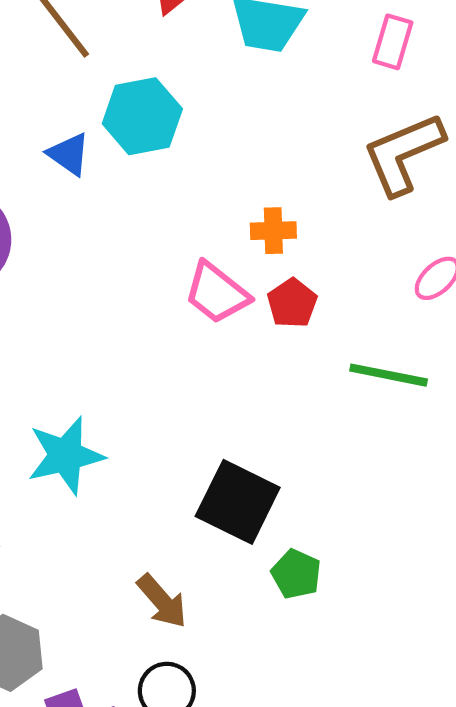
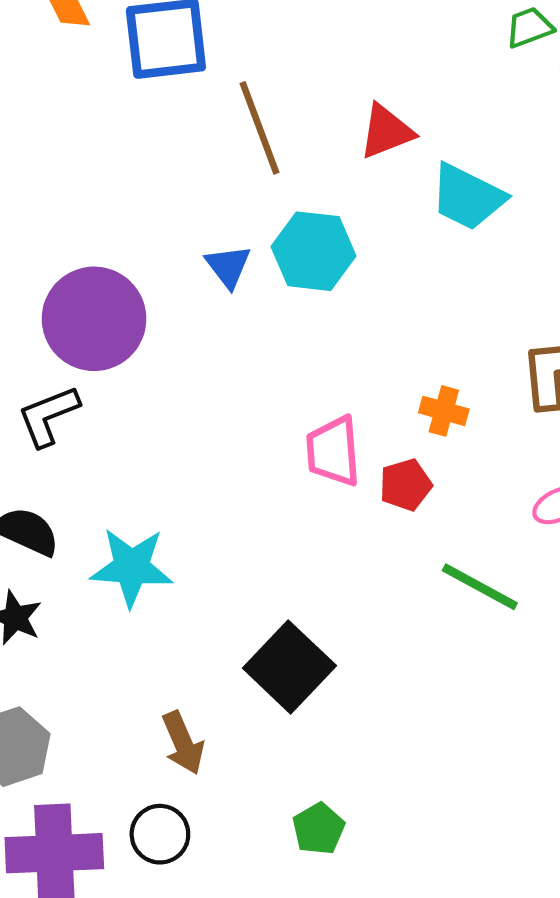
orange cross: (273, 231) -> (444, 411), moved
pink trapezoid: (217, 293) -> (333, 451), turned 30
green pentagon: (296, 574) -> (319, 829), moved

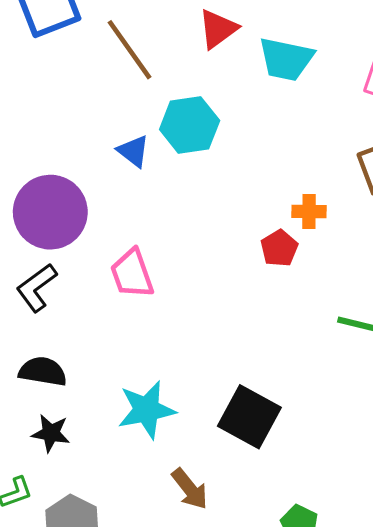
pink trapezoid: (333, 451) -> (132, 274), moved
red pentagon: (406, 485) -> (279, 248), moved
cyan star: (131, 567) -> (147, 410), moved

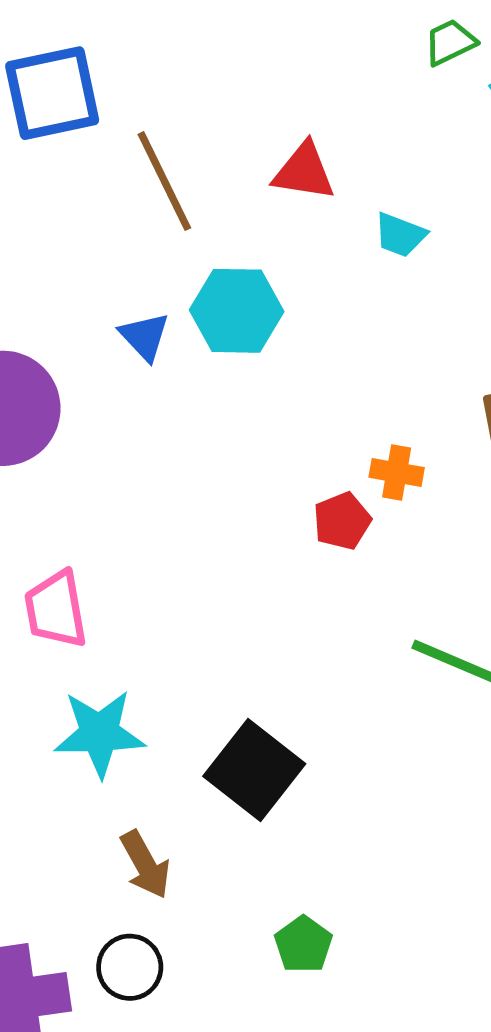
red triangle: (218, 29) -> (304, 172), turned 36
cyan trapezoid: (286, 59) -> (400, 235), size x0.6
pink trapezoid: (132, 274) -> (56, 609), moved

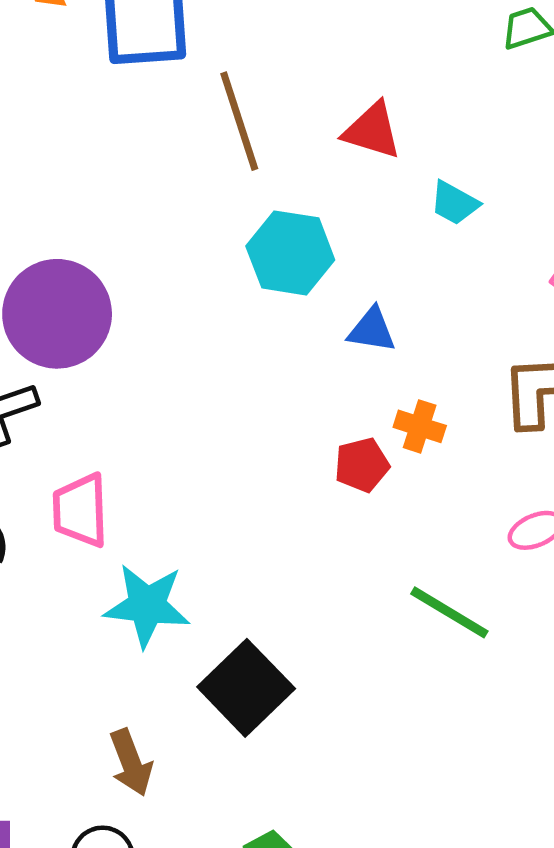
blue triangle: (145, 336) -> (372, 330), moved, turned -46
cyan star: (99, 733) -> (147, 605), moved

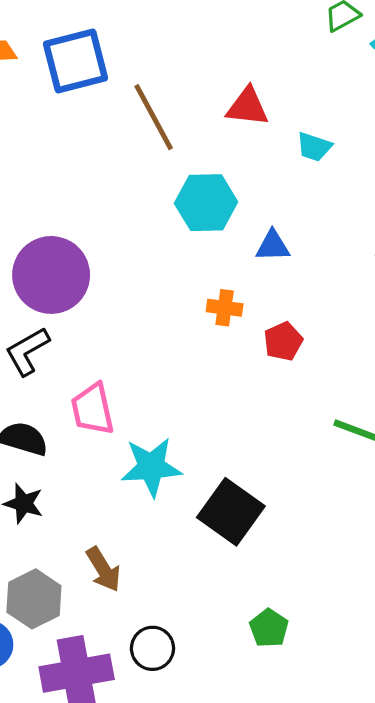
orange cross: (420, 426) -> (225, 308), moved
brown arrow: (131, 763) -> (103, 569), moved

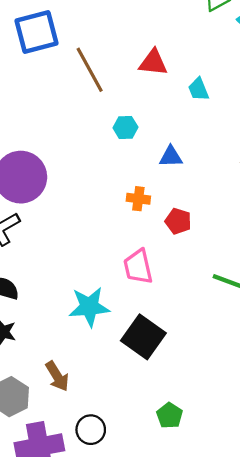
cyan trapezoid: (314, 147) -> (198, 89), turned 50
cyan hexagon: (206, 203) -> (125, 128), size x0.6
red pentagon: (283, 341) -> (178, 221), turned -30
pink trapezoid: (93, 409) -> (138, 267), moved

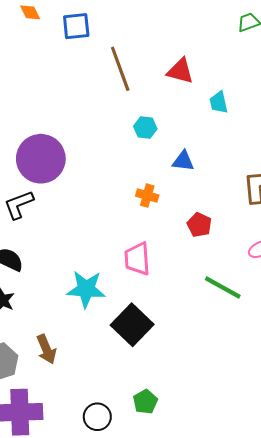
blue square: (37, 32) -> (76, 26), size x0.7
red pentagon: (178, 221) -> (199, 225), moved
black circle: (91, 430) -> (97, 417), moved

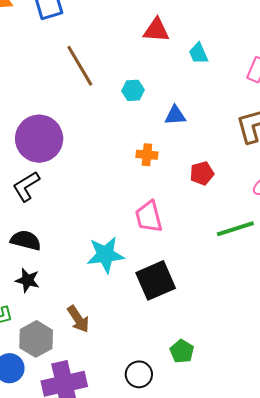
brown line: (120, 69) -> (80, 66), moved
red pentagon: (199, 225) -> (202, 173), turned -30
green line: (223, 287) -> (235, 229), turned -36
black square: (132, 325) -> (156, 280), turned 33

